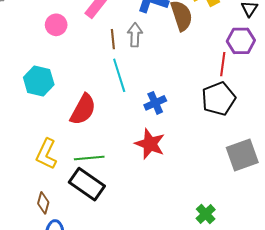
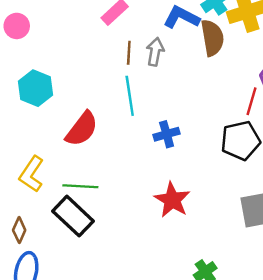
pink circle: (56, 25) -> (17, 26), moved
red star: (150, 144) -> (172, 200), moved

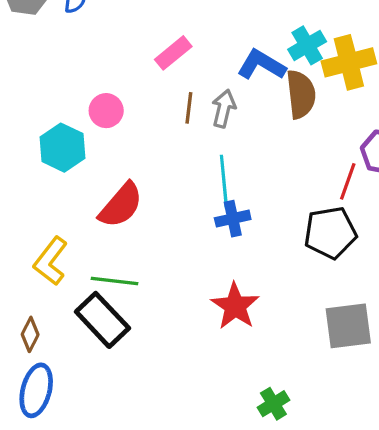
pink circle: (17, 26) -> (106, 111), moved
cyan line: (130, 96) -> (224, 182), moved

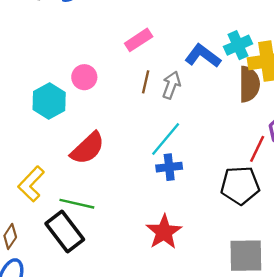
brown semicircle: (301, 94) -> (249, 84), moved
cyan line: (224, 182) -> (166, 139), turned 39

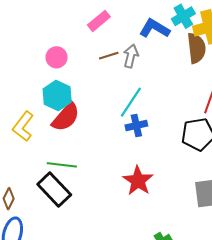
brown line: (146, 82) -> (109, 56), turned 66
cyan hexagon: (49, 101) -> (57, 95), moved
yellow L-shape: (31, 184) -> (23, 126), moved

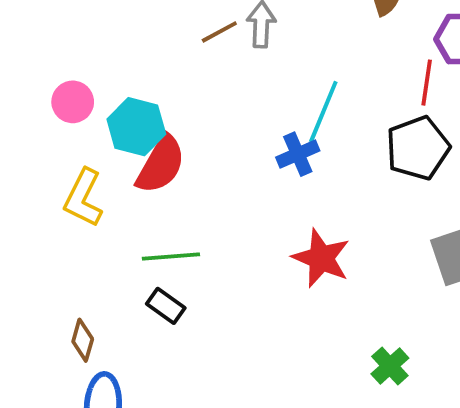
pink circle: (57, 57) -> (73, 102), moved
cyan line: (131, 102) -> (323, 112), moved
black rectangle: (54, 189) -> (166, 306), size x0.6

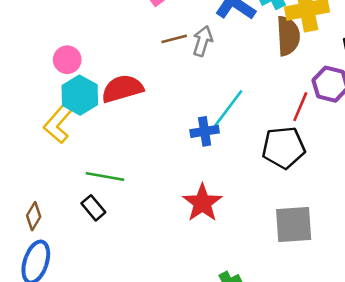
cyan hexagon: (136, 127) -> (80, 95), moved
red semicircle: (161, 164) -> (122, 89), moved, turned -150

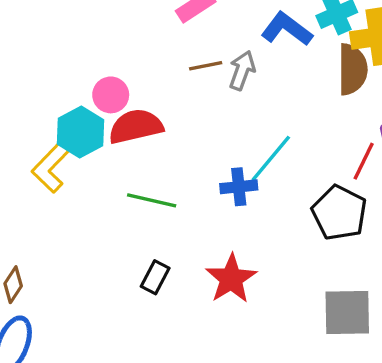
pink circle: (67, 60) -> (111, 95), moved
black pentagon: (283, 148) -> (339, 213), turned 30
green line: (105, 177) -> (152, 200), moved
black rectangle: (93, 208) -> (155, 277), moved, turned 65

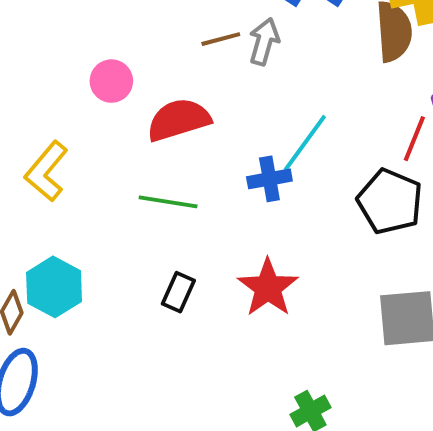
red semicircle: (136, 126) -> (179, 120), moved
cyan hexagon: (80, 132) -> (54, 287), moved

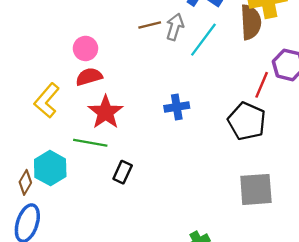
red semicircle: (179, 120) -> (89, 77), moved, size x0.7
cyan line: (305, 143) -> (203, 40), moved
green line: (168, 202) -> (90, 143), moved
red star: (268, 288) -> (106, 112), moved

